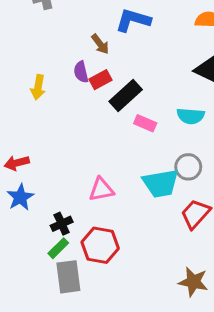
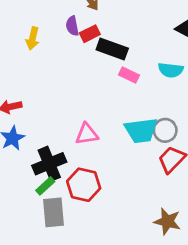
black rectangle: (126, 96) -> (112, 49), turned 60
gray circle: (188, 167) -> (165, 130), moved
black cross: (62, 224) -> (49, 164), size x1.6

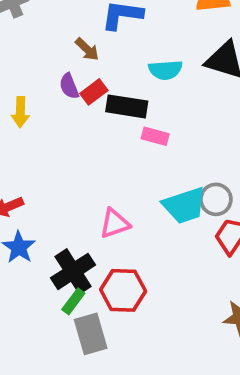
cyan semicircle: (171, 70) -> (165, 70), moved

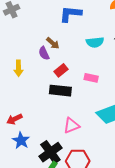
brown arrow: (87, 49) -> (53, 43), moved
red rectangle: (94, 92) -> (61, 70), moved
black rectangle: (127, 106) -> (60, 91), moved

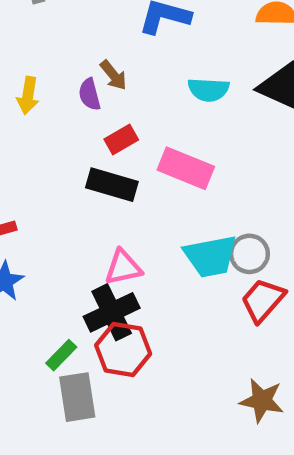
yellow arrow: (18, 68) -> (28, 95), moved
pink rectangle: (91, 78) -> (186, 168), size x1.6
black cross: (50, 152) -> (112, 312), moved

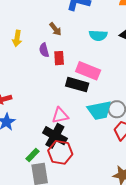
purple semicircle: (90, 94) -> (44, 50), moved
red rectangle: (121, 139) -> (59, 58), turned -64
black rectangle: (112, 185) -> (77, 85), moved
black cross: (112, 312) -> (55, 136), turned -35

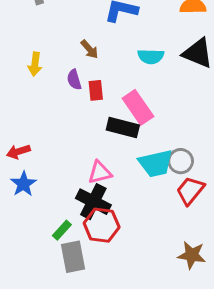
pink rectangle: (88, 71) -> (138, 107), turned 35

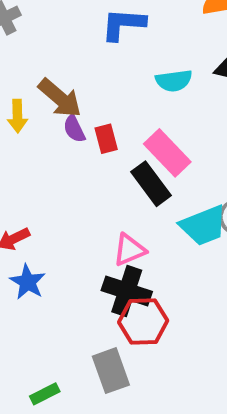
brown arrow: (89, 49) -> (60, 98), moved, size x1.6
black rectangle: (123, 128) -> (151, 184), turned 48
green rectangle: (62, 230) -> (45, 394), moved, turned 30

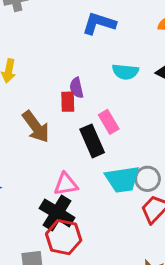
brown arrow: (60, 98) -> (36, 127), moved
purple semicircle: (74, 129) -> (77, 88), moved
pink rectangle: (167, 153) -> (109, 122), size x0.7

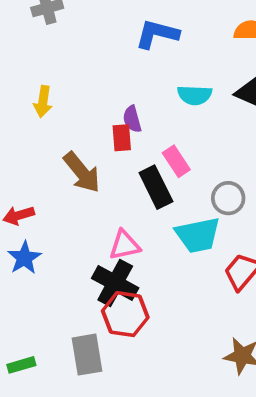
gray circle: (148, 179) -> (228, 198), moved

